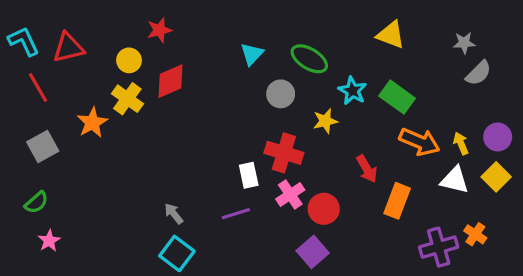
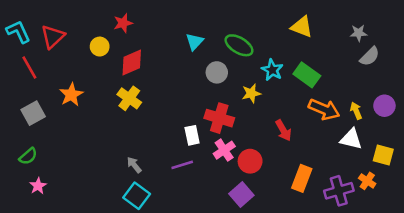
red triangle: (68, 48) -> (53, 37), turned -30
yellow cross: (127, 99) -> (129, 98), moved
yellow square: (496, 177) -> (383, 155), moved, turned -30
orange rectangle: (397, 201) -> (302, 178), moved

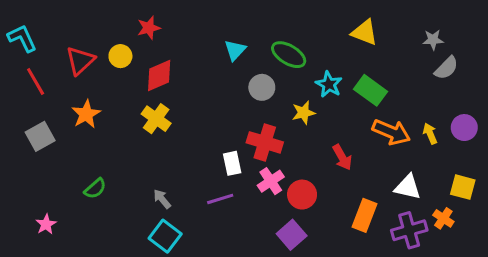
red triangle: (53, 37) -> (80, 61), moved
white triangle: (351, 139) -> (408, 187), moved
green semicircle: (28, 156) -> (95, 189), moved

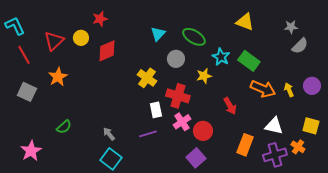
yellow cross: (156, 119) -> (147, 78), moved
gray square: (40, 136) -> (27, 92), turned -36
pink star: (46, 224) -> (31, 151), size x1.5

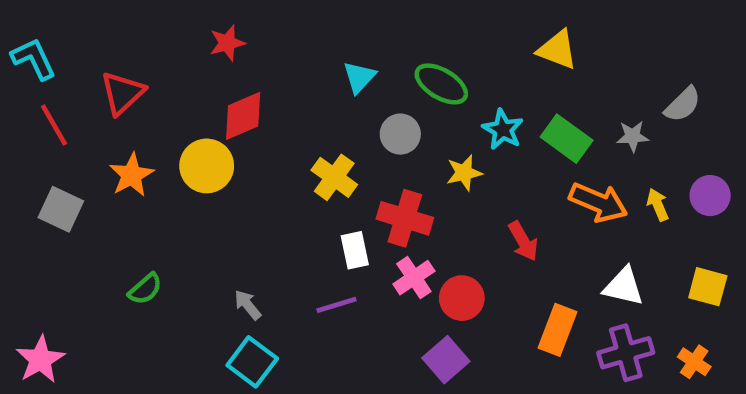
gray star: (291, 27) -> (633, 136), moved
yellow circle: (81, 38) -> (207, 166), moved, size x1.5
orange cross: (298, 147) -> (694, 362), moved
pink star: (31, 151) -> (40, 360), moved

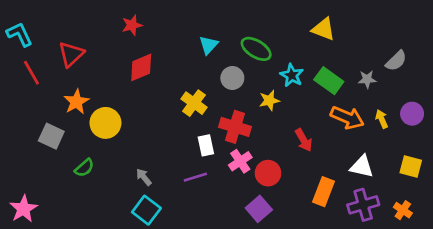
yellow circle: (207, 166) -> (105, 123), moved
gray square: (61, 209) -> (51, 136), moved

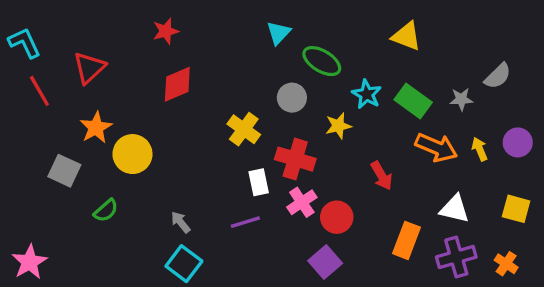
cyan triangle: (209, 45) -> (279, 33), moved

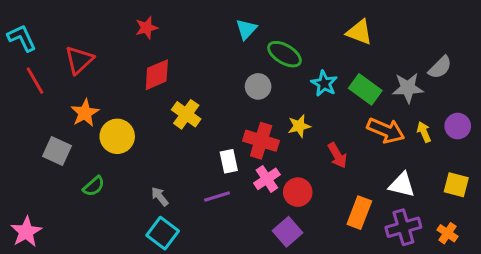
gray star: (461, 99) -> (408, 88), size x1.5
yellow star: (338, 126) -> (299, 126), moved
yellow cross: (244, 129) -> (186, 114), moved

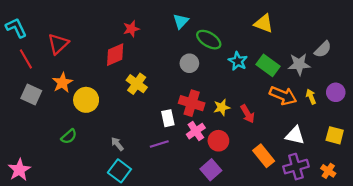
red star: (147, 28) -> (131, 29), moved
yellow star: (299, 126) -> (222, 107), moved
gray square: (57, 151) -> (31, 94), moved
orange rectangle: (359, 213) -> (264, 156), turned -60

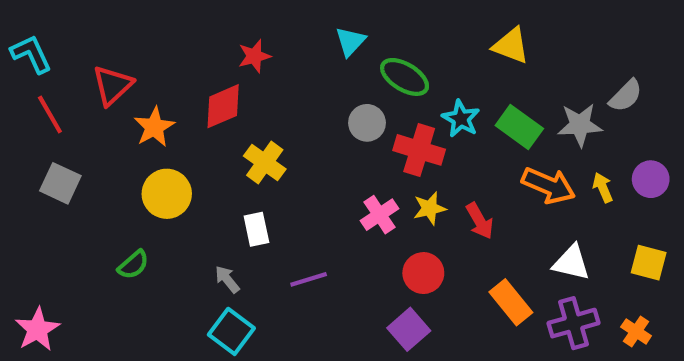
orange star: (62, 83) -> (154, 127), moved
red cross: (192, 103) -> (419, 150), moved
white rectangle: (168, 118) -> (256, 229), moved
pink cross: (196, 131) -> (380, 215), moved

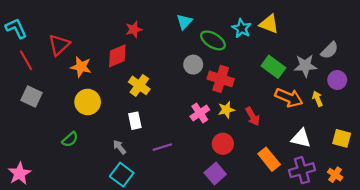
cyan star: (461, 119) -> (242, 28), moved
orange star: (154, 127) -> (81, 67), turned -30
purple circle: (651, 179) -> (337, 80), moved

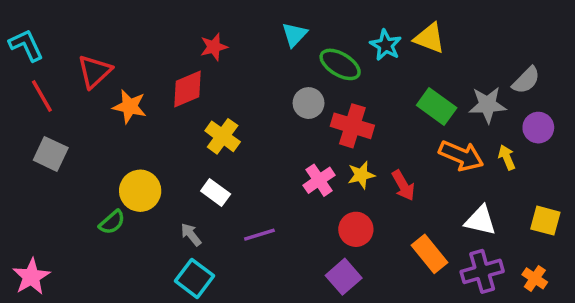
yellow circle: (88, 102) -> (140, 191), moved
white rectangle: (135, 121) -> (216, 192), turned -42

